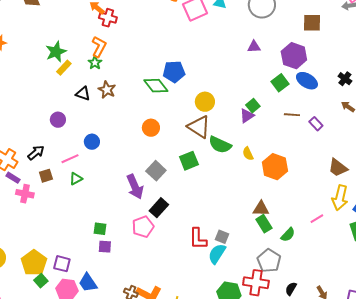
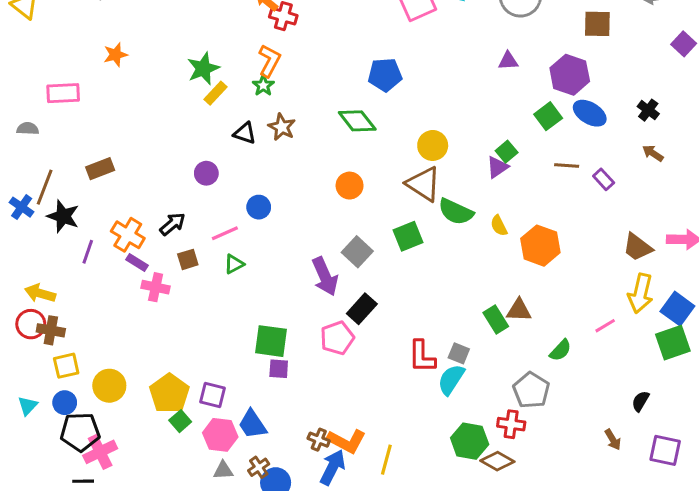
blue pentagon: (174, 72) -> (385, 75), moved
green rectangle: (264, 224) -> (496, 319), moved
green square: (100, 229) -> (271, 341), size x1.6
red cross: (256, 283) -> (511, 424), size x0.7
black semicircle: (291, 289) -> (641, 401), moved

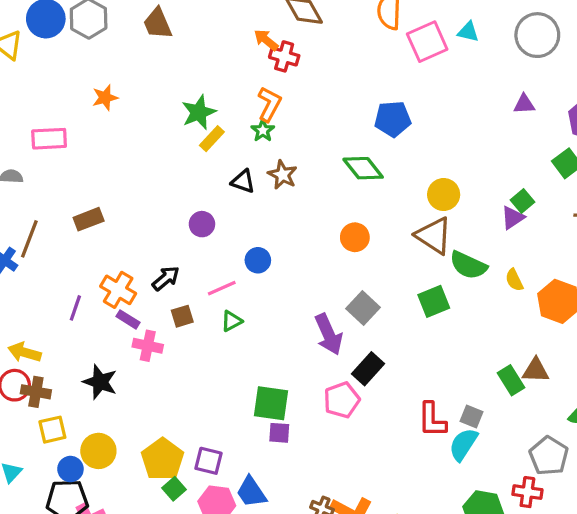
black star: (63, 216) -> (100, 382), moved
green square: (408, 236) -> (434, 301), moved
blue circle: (65, 403) -> (70, 469), moved

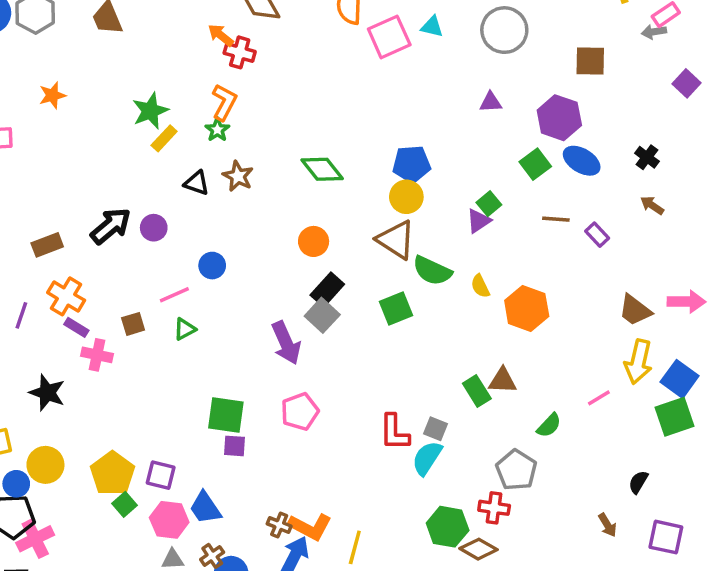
blue pentagon: (393, 119) -> (412, 164), moved
brown rectangle: (89, 219) -> (47, 245), moved
black arrow: (166, 278) -> (111, 226), moved, size x1.4
black rectangle: (368, 369) -> (327, 290), moved

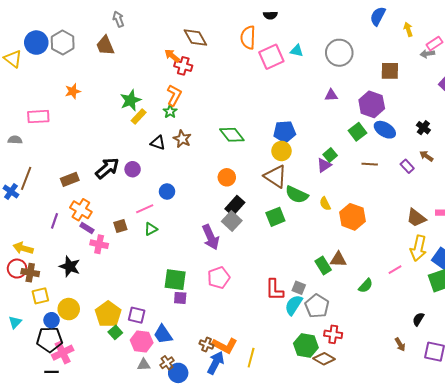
purple rectangle: (597, 235) -> (407, 166), moved
gray pentagon: (516, 470) -> (317, 306), moved

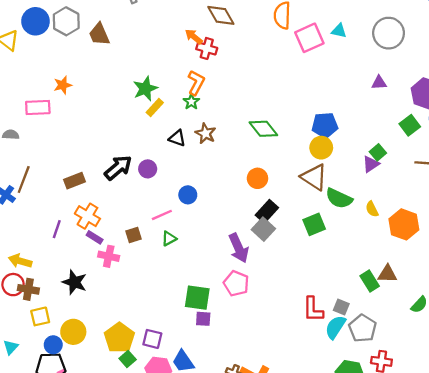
brown trapezoid: (105, 46) -> (99, 34), moved
orange star: (73, 91) -> (63, 85), moved
pink pentagon: (219, 278) -> (236, 283), moved, turned -30

